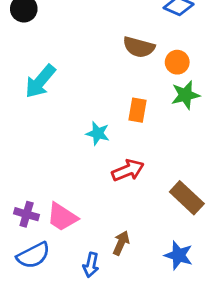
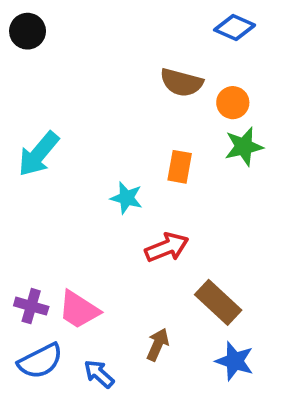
cyan arrow: (40, 81) -> (39, 154), moved
brown rectangle: (187, 198) -> (218, 302), moved
blue arrow: (91, 265) -> (99, 374), moved, turned 120

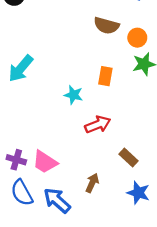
brown rectangle: (218, 302) -> (128, 158), size x0.7
blue semicircle: (40, 361) -> (22, 193), turned 88
blue arrow: (99, 374) -> (57, 200), size x1.5

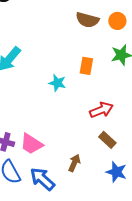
orange circle: (137, 38) -> (117, 21), moved
red arrow: (98, 125) -> (101, 110), moved

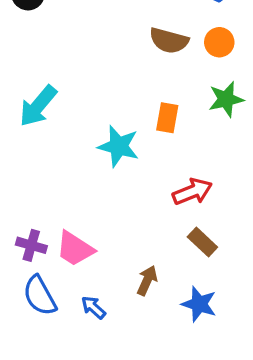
cyan star: (57, 83) -> (119, 146), size x1.4
blue star: (116, 172) -> (199, 304), moved
blue arrow: (42, 179) -> (93, 307), size x0.6

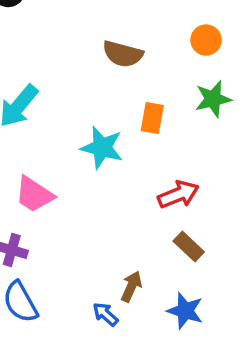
brown semicircle: (169, 41) -> (123, 54), moved
pink trapezoid: (75, 249) -> (34, 194), moved
blue arrow: (93, 307) -> (105, 314), moved

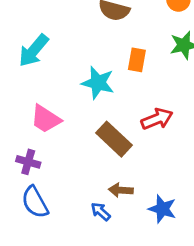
brown rectangle: (189, 247) -> (114, 139), moved, size x1.5
brown arrow: (131, 286) -> (121, 190), turned -110

